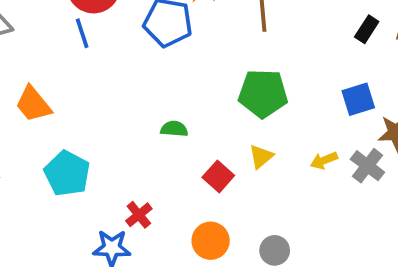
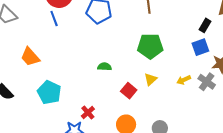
black rectangle: (367, 29) -> (205, 25), moved

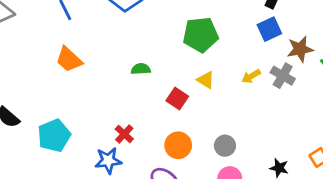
orange trapezoid: (30, 57) -> (69, 59), moved
yellow triangle: (151, 79) -> (206, 80), turned -40
cyan pentagon: (49, 92) -> (54, 135), moved, turned 30

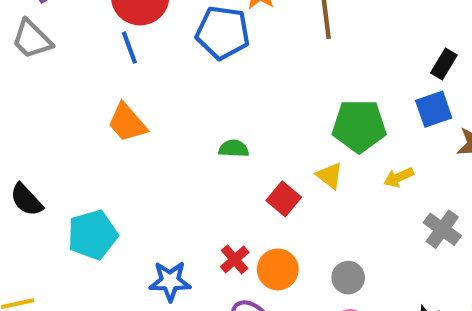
green pentagon: (201, 35) -> (359, 126), moved
gray cross: (283, 76) -> (442, 229), moved
red cross: (124, 134) -> (235, 259), moved

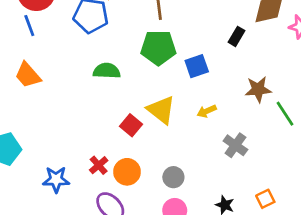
blue square: (434, 109) -> (197, 66), moved
green pentagon: (359, 126) -> (158, 48), moved
green semicircle: (234, 149) -> (107, 71), moved, size x1.4
yellow triangle: (330, 176) -> (161, 110), size x1.6

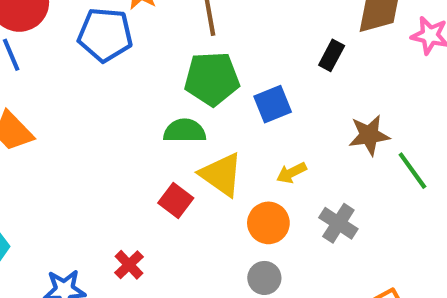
green semicircle: (107, 71) -> (185, 131), moved
orange circle: (127, 172) -> (268, 223), moved
gray circle: (173, 177) -> (264, 278), moved

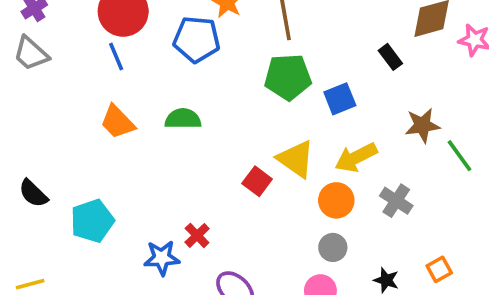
black rectangle: (332, 55) -> (390, 57), turned -65
green semicircle: (185, 131) -> (183, 119), moved
yellow arrow: (291, 173) -> (356, 157), size x1.6
red cross: (129, 265) -> (197, 235), moved

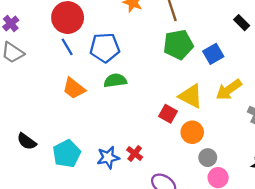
blue pentagon: (197, 39) -> (105, 48), moved
orange circle: (336, 200) -> (192, 132), moved
gray circle: (333, 247) -> (208, 158), moved
blue star: (162, 258) -> (108, 157), moved

